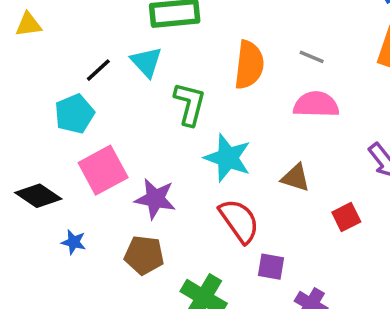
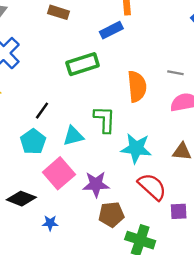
cyan triangle: (146, 62) -> (73, 136), moved, turned -50
brown pentagon: (144, 255) -> (111, 215), moved

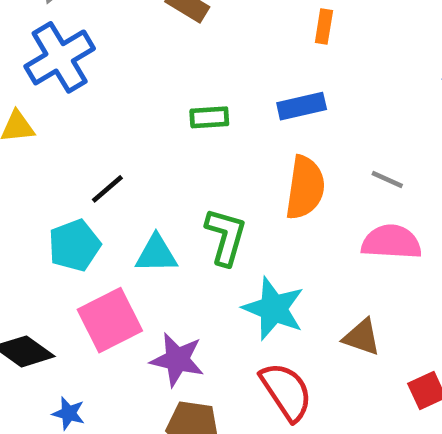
blue rectangle: (111, 30) -> (302, 106), moved
green rectangle: (83, 64) -> (209, 117), size x0.6

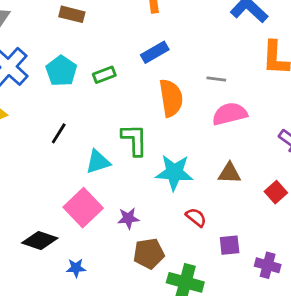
cyan pentagon: (74, 245) -> (61, 71), moved
purple star: (177, 360) -> (128, 218), size x0.7
red semicircle: (286, 392) -> (196, 217), size x0.6

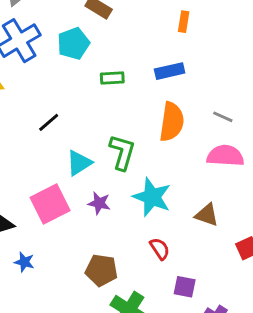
cyan pentagon: (61, 71) -> (73, 44), moved
cyan triangle: (98, 162) -> (79, 163), turned -32
purple star: (128, 218) -> (99, 203), moved

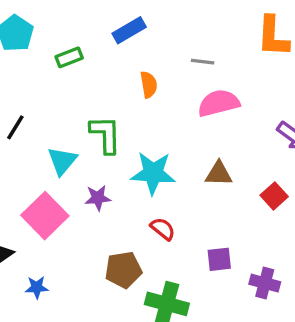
orange semicircle: (172, 122) -> (149, 85), size x0.6
red semicircle: (160, 249) -> (163, 229), moved

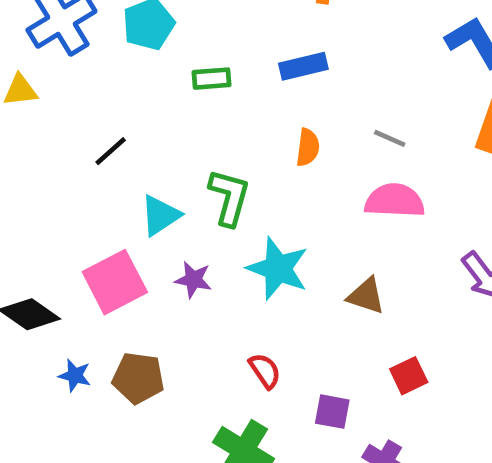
red square: (274, 196) -> (409, 376), moved
red semicircle: (163, 229) -> (265, 371), moved
brown pentagon: (123, 270) -> (138, 378), moved

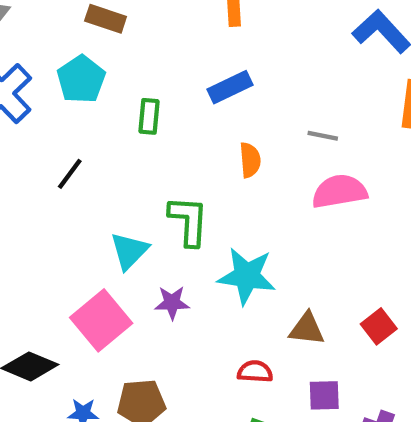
green rectangle: (211, 79) -> (149, 116), turned -68
black line: (111, 151) -> (70, 174), moved
brown triangle: (366, 296) -> (307, 329), moved
red semicircle: (265, 371) -> (255, 372), turned -40
red square: (409, 376) -> (379, 326), moved

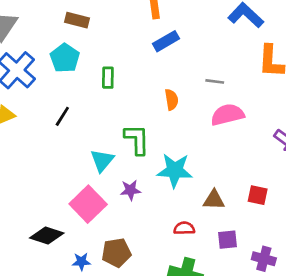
blue rectangle: (230, 87) -> (166, 41), moved
red square: (379, 326) -> (258, 195), turned -36

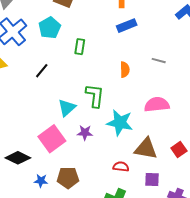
pink semicircle: (227, 115) -> (157, 105), moved
red square: (258, 195) -> (179, 149), turned 35
brown triangle: (214, 200) -> (146, 149), size x1.4

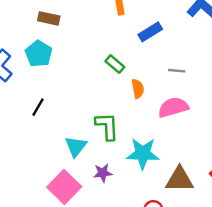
blue rectangle: (127, 26) -> (150, 32), moved
green rectangle: (80, 47) -> (115, 64), moved, turned -49
pink semicircle: (157, 105) -> (173, 107), moved

